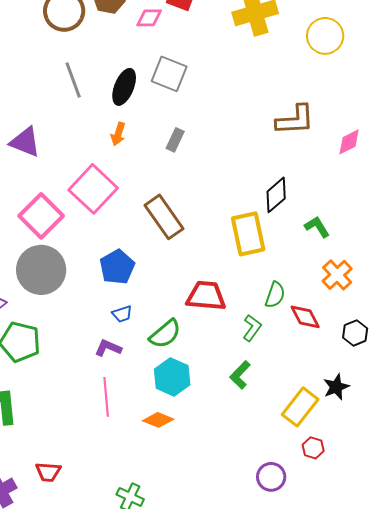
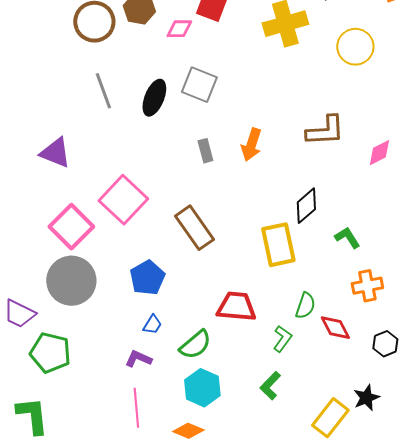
orange arrow: (118, 134) -> (251, 145), moved, size x1.4
gray rectangle: (175, 140) -> (205, 151), turned -40
orange cross: (337, 275) -> (367, 286), turned 32
blue trapezoid: (122, 314) -> (152, 325), turned -40

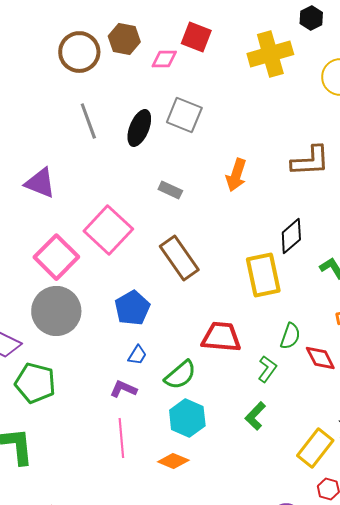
gray rectangle: (205, 151) -> (170, 190), moved, turned -50

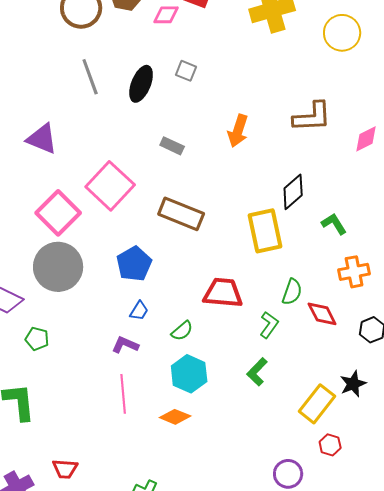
gray square: (184, 115) -> (186, 71), size x0.6
brown rectangle: (179, 258) -> (181, 214), turned -33
green semicircle: (180, 375) -> (182, 331), size x0.7
green pentagon: (35, 383) -> (37, 339), size x0.6

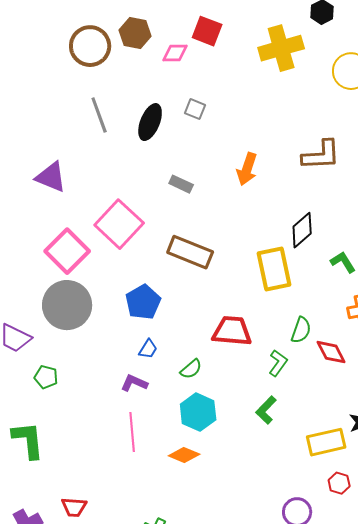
yellow rectangle: (317, 404) -> (326, 442), turned 39

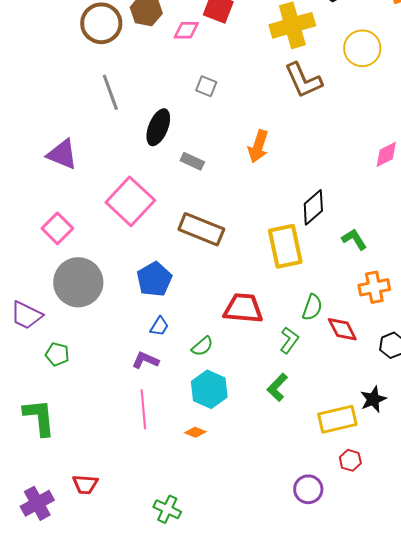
black ellipse: (150, 122) -> (158, 127), moved
brown L-shape: (321, 155) -> (303, 80), moved, turned 69
pink square: (67, 251) -> (57, 228), moved, size x0.7
orange diamond: (184, 455) -> (195, 432), size x0.7

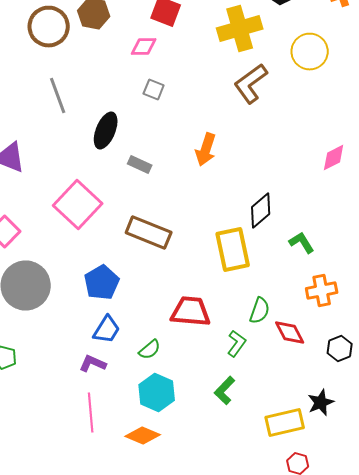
pink diamond: (186, 30) -> (144, 46), moved
brown L-shape: (303, 80) -> (251, 84), turned 78
blue trapezoid: (159, 326) -> (107, 330), size x1.4
orange diamond: (195, 432) -> (143, 436), size x1.6

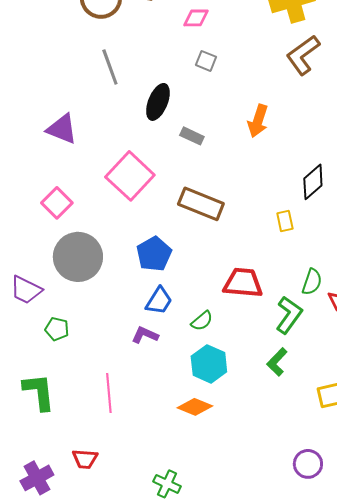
yellow rectangle: (233, 250) -> (285, 221), size x0.5
green L-shape: (237, 344) -> (289, 315), size x1.4
pink line: (91, 412) -> (109, 393), moved

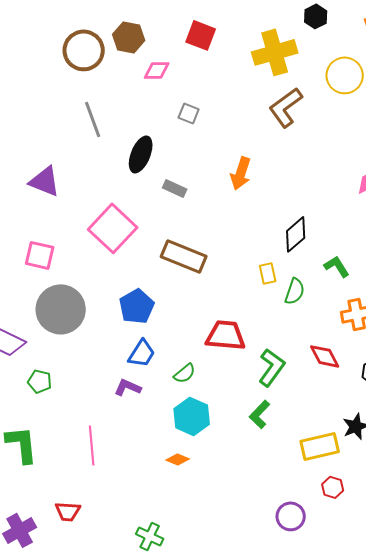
pink diamond: (196, 18) -> (157, 70), moved
pink square: (57, 203) -> (40, 255), turned -32
green semicircle: (312, 282) -> (295, 291), moved
orange diamond: (195, 407) -> (178, 459), size x0.7

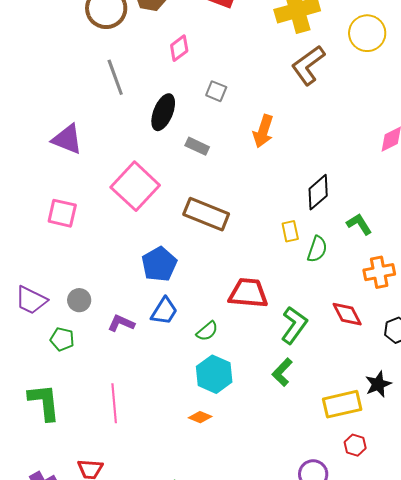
pink diamond: (157, 70) -> (179, 48), moved, turned -36
gray square: (189, 113) -> (216, 91), moved
gray circle: (61, 309) -> (79, 300), moved, size x0.5
purple L-shape: (128, 387) -> (121, 323), moved

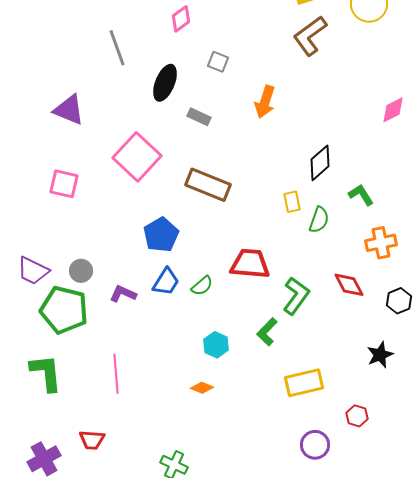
green semicircle: (207, 331) -> (202, 286), moved
green pentagon: (62, 339) -> (64, 310), size x2.0
green L-shape: (282, 372) -> (267, 332), moved
cyan hexagon: (214, 374) -> (216, 345), size x0.7
yellow rectangle: (342, 404) -> (304, 383), moved

